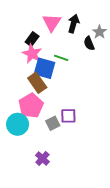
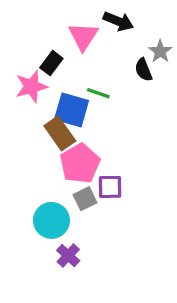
black arrow: (74, 24) -> (118, 21), moved, turned 96
pink star: (32, 54) -> (31, 87), moved, turned 30
pink pentagon: (31, 106) -> (80, 163), moved
cyan circle: (18, 124) -> (51, 220), moved

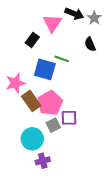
gray star: (160, 51) -> (94, 18), moved
pink star: (31, 87) -> (15, 83), moved
brown rectangle: (60, 133) -> (31, 101), moved
purple cross: (68, 256) -> (43, 161), turned 32

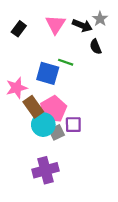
black arrow: (74, 14) -> (82, 25), moved
black rectangle: (32, 40) -> (19, 29), moved
cyan circle: (32, 139) -> (43, 125), moved
purple cross: (43, 161) -> (45, 170), size x1.6

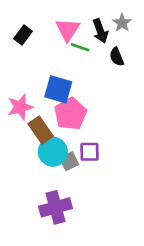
black arrow: (82, 25) -> (100, 31), turned 48
green line: (66, 62) -> (80, 47), moved
pink pentagon: (53, 109) -> (70, 114), moved

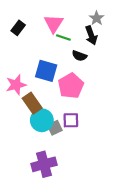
black arrow: (100, 31) -> (91, 35), moved
black semicircle: (117, 57) -> (79, 56), moved, turned -48
pink pentagon: (70, 114) -> (71, 86), moved

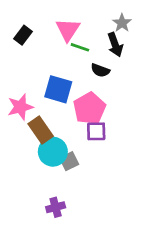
purple square: (71, 120) -> (96, 131), moved
purple cross: (44, 164) -> (56, 207), size x0.6

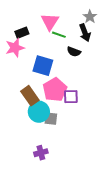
black rectangle: (23, 35) -> (22, 33), moved, turned 32
pink star: (20, 107) -> (15, 48), moved
pink pentagon: (89, 108) -> (55, 90), moved
gray square: (69, 161) -> (51, 119), turned 32

